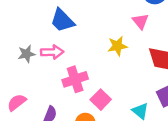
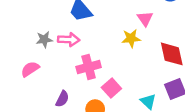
pink triangle: (140, 21) -> (145, 19), moved
pink semicircle: (17, 102) -> (30, 69), moved

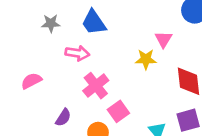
gray star: (44, 40) -> (51, 23), moved
pink cross: (89, 67) -> (96, 86), turned -30

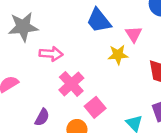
blue trapezoid: (94, 22) -> (99, 21), moved
gray star: (51, 23) -> (23, 27), size x1.6

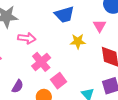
blue trapezoid: (99, 21) -> (64, 15), turned -70
pink triangle: (134, 34) -> (100, 26), moved

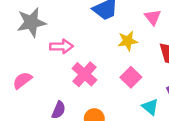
pink square: (59, 81) -> (131, 77), moved

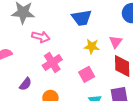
pink triangle: (153, 17) -> (116, 42), moved

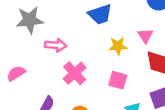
pink square: (87, 74) -> (118, 80), turned -35

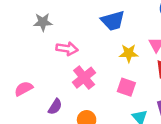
gray star: (30, 20) -> (43, 22), size x0.7
pink semicircle: (16, 73) -> (24, 89), moved

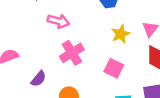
yellow star: (129, 53) -> (121, 34), turned -30

